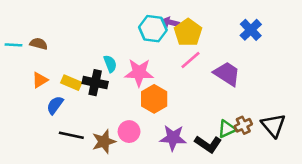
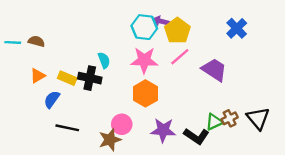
pink star: (139, 73) -> (144, 60), moved
brown star: (104, 142) -> (110, 140), moved

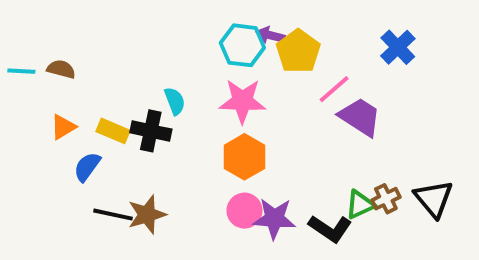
pink line: (180, 57) -> (334, 89), moved
pink circle: (122, 124) -> (244, 211), moved
brown star: (110, 140) -> (147, 215), moved

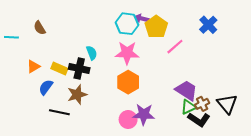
brown semicircle: (61, 69) -> (40, 28), moved, turned -136
purple trapezoid: (360, 117) -> (186, 90), moved
pink circle: (244, 211) -> (128, 120), moved
brown star: (147, 215) -> (77, 95), moved
black L-shape: (330, 229) -> (199, 120), moved

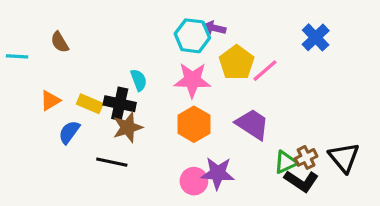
yellow pentagon: (156, 27) -> (237, 63), moved
purple trapezoid: (186, 90) -> (252, 124), moved
brown star: (77, 95) -> (128, 127), moved
black line: (59, 112) -> (112, 162), moved

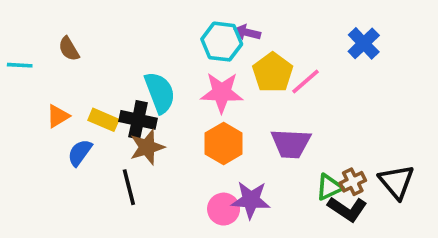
cyan semicircle: (139, 80) -> (160, 93), size x1.6
purple trapezoid: (252, 124) -> (291, 144), turned 150
black line: (112, 162) -> (129, 187), turned 64

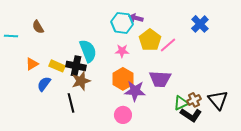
pink star: (222, 93) -> (122, 51), size x0.6
purple star: (251, 200) -> (135, 91), moved

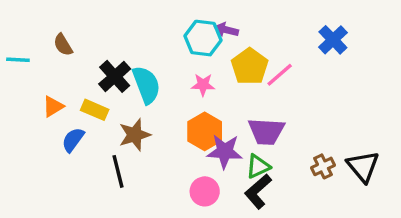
black cross: (76, 66) -> (115, 76), moved, turned 36
green triangle: (181, 103) -> (258, 166), moved
black L-shape: (191, 115) -> (258, 191), moved, turned 105

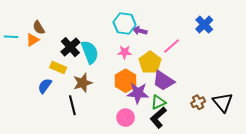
purple arrow: (226, 30) -> (140, 31), moved
yellow pentagon: (250, 66) -> (150, 62), moved
orange triangle: (53, 106) -> (33, 40), moved
purple trapezoid: (266, 131) -> (163, 81), turned 30

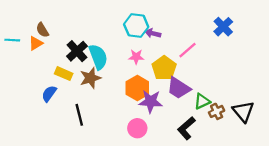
brown star: (83, 83) -> (90, 78), moved
green triangle: (158, 102) -> (202, 101), moved
black L-shape: (158, 118) -> (186, 128), moved

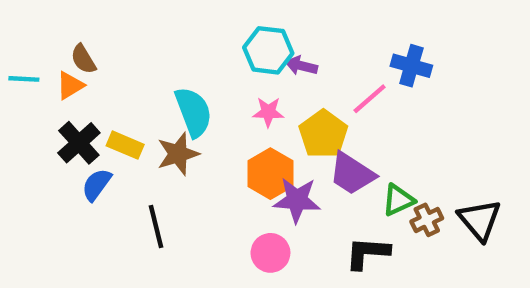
blue cross: (223, 27) -> (411, 66), moved, turned -30
black cross: (77, 51) -> (79, 143), moved
black L-shape: (186, 128) -> (367, 253), turned 45

